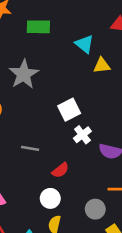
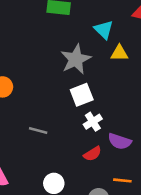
gray star: (24, 74) -> (76, 59), moved
red semicircle: (60, 170) -> (93, 154), moved

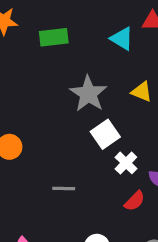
cyan triangle: (104, 30) -> (122, 39), moved
yellow triangle: (119, 53) -> (142, 92), moved, turned 36

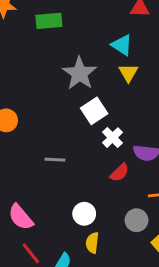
cyan triangle: (122, 39) -> (122, 45), moved
yellow triangle: (142, 92) -> (128, 73), turned 36

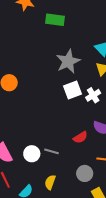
white cross: (113, 138) -> (93, 95), moved
gray line: (55, 160) -> (51, 151), moved
white circle: (84, 214) -> (32, 154), moved

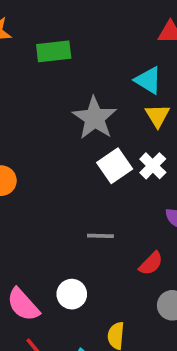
red semicircle: (80, 137) -> (151, 263), moved
gray line: (51, 151) -> (100, 236), moved

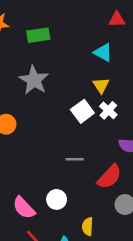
yellow triangle: (157, 116) -> (101, 85), moved
gray star: (95, 118) -> (34, 80), moved
red semicircle: (151, 263) -> (109, 177), size x1.5

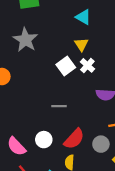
red semicircle: (109, 177) -> (74, 139), moved

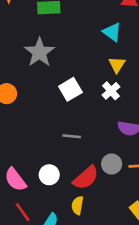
yellow triangle: (81, 44) -> (117, 65), moved
white square: (66, 66) -> (70, 89), moved
gray circle: (101, 144) -> (112, 164), moved

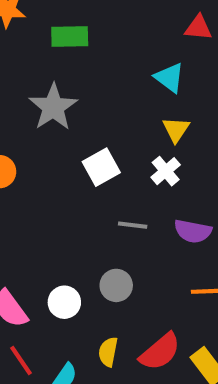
gray line: (72, 136) -> (133, 225), moved
gray circle: (112, 164) -> (116, 285), moved
red semicircle: (86, 178) -> (160, 352), moved

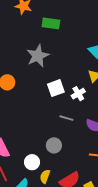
white cross: (166, 171) -> (78, 94), moved
white circle: (64, 302) -> (32, 162), moved

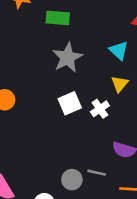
gray star: (38, 56) -> (67, 58), moved
gray line: (66, 118) -> (97, 173), moved

